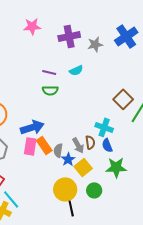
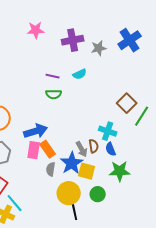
gray semicircle: (58, 150) -> (51, 169), moved
blue star: (68, 159) -> (72, 163), size x1.6
yellow square: (83, 167) -> (87, 171), turned -36

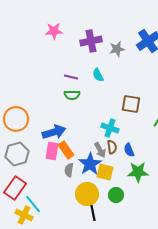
cyan semicircle: (80, 74) -> (98, 75), turned 88
brown square: (127, 103) -> (131, 104), moved, turned -36
cyan cross: (108, 131) -> (110, 128), moved

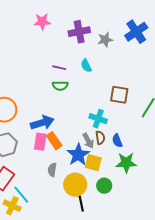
gray semicircle: (69, 170) -> (52, 170), moved

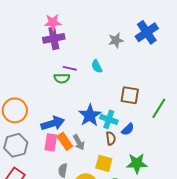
purple cross: (79, 32) -> (54, 38), moved
green semicircle: (60, 86) -> (62, 78), moved
gray arrow: (88, 141) -> (79, 142), moved
blue semicircle: (117, 141) -> (128, 129), moved, turned -112
blue star: (78, 155) -> (90, 115), moved

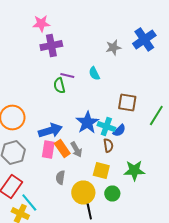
pink star: (53, 22) -> (41, 24), moved
green semicircle: (62, 78) -> (59, 86), turned 77
blue semicircle: (128, 129) -> (119, 130), moved

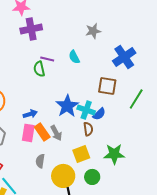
blue cross: (144, 40) -> (124, 57), moved
blue arrow: (50, 130) -> (30, 114), size x0.6
yellow square: (101, 170) -> (81, 154), turned -36

